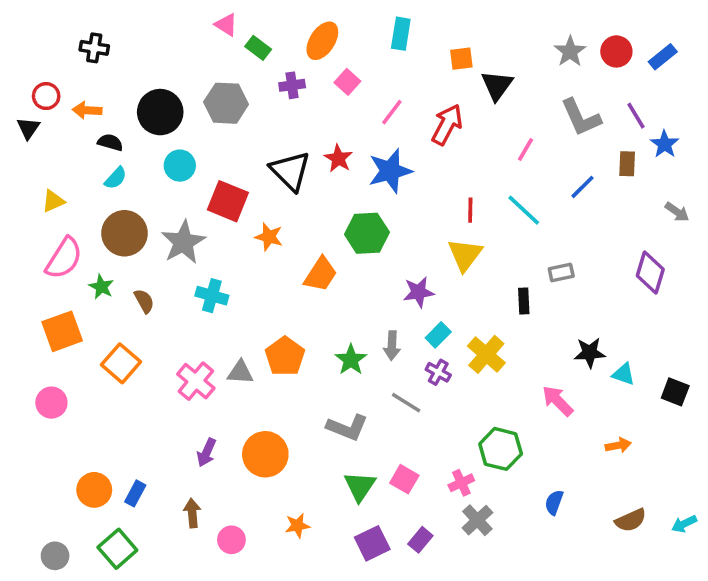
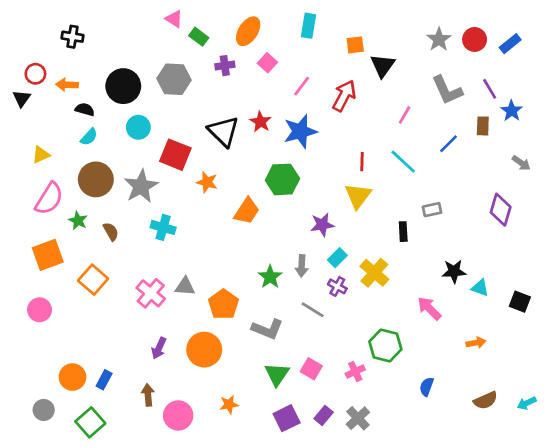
orange pentagon: (285, 356) -> (223, 304), moved
gray cross: (477, 520) -> (358, 418), moved
pink circle: (231, 540) -> (178, 415), size x1.4
gray circle: (55, 556) -> (44, 410), moved

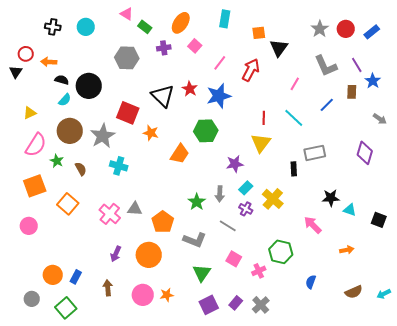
black circle: (123, 86) -> (89, 86), moved
cyan circle: (138, 127) -> (86, 27), moved
gray rectangle: (432, 210) -> (315, 153), size x1.5
pink square: (311, 369) -> (234, 259), moved
pink circle: (178, 415) -> (143, 295), moved

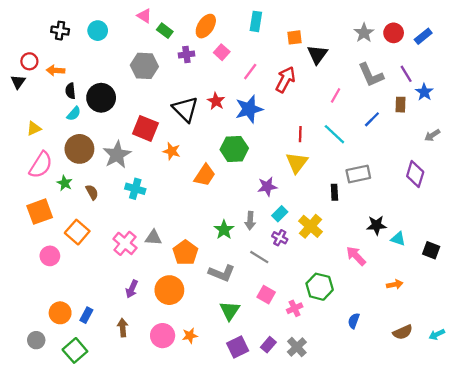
black semicircle: (62, 80) -> (70, 91), turned -112
gray arrow: (380, 119) -> (432, 135), turned 112
pink circle: (29, 226) -> (50, 256), moved

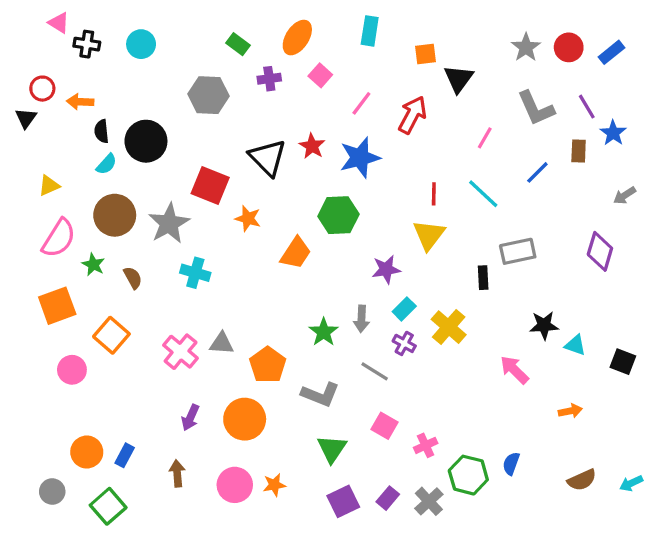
pink triangle: (144, 16) -> (59, 23), moved
green hexagon: (320, 287) -> (468, 475), moved

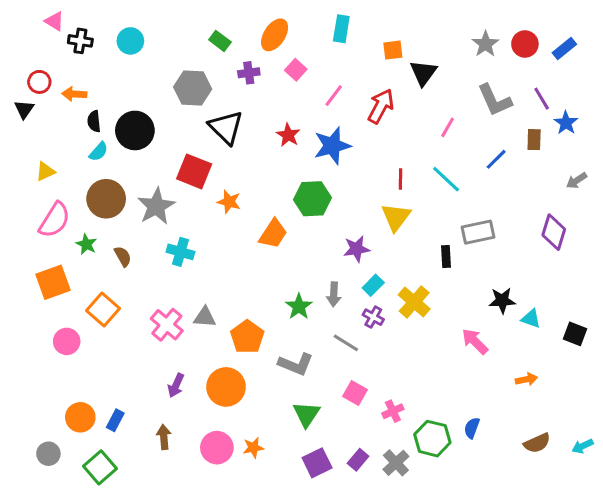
black triangle: (268, 158) -> (226, 127), moved

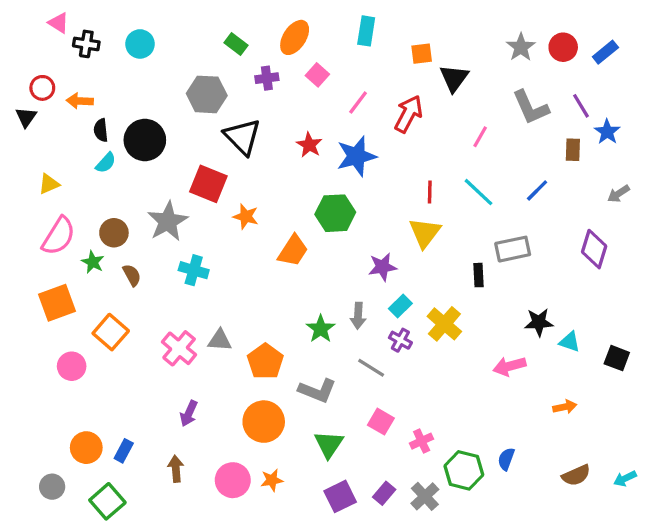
blue line: (496, 159) -> (537, 190), moved
brown circle: (106, 199) -> (114, 233), moved, size x0.7
pink arrow: (475, 341) -> (509, 366), turned -60
orange circle: (226, 387) -> (264, 422), moved

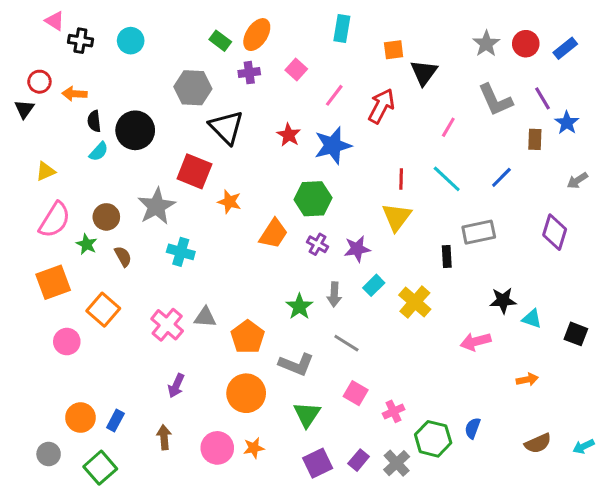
orange ellipse: (295, 37) -> (257, 35), moved
purple cross: (400, 340) -> (318, 244), moved

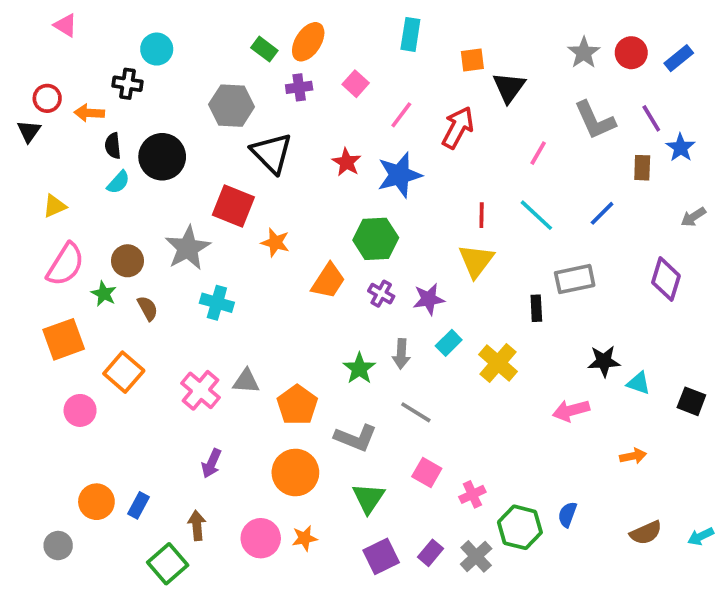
black cross: (80, 41) -> (127, 84), moved
green square: (100, 468) -> (168, 564), moved

